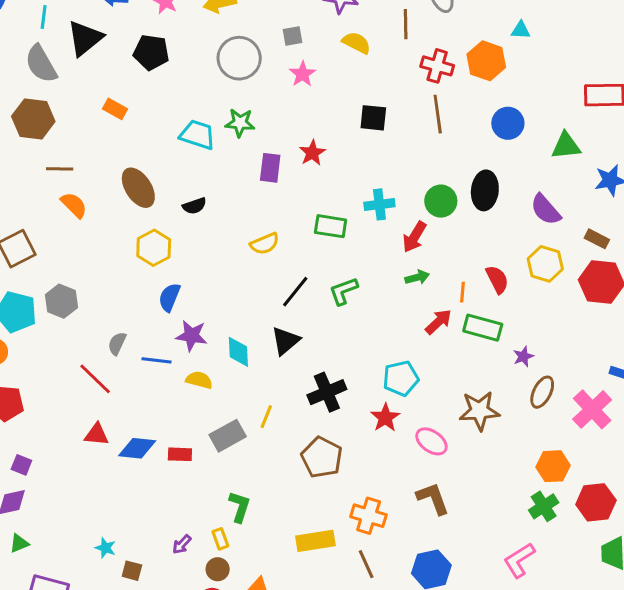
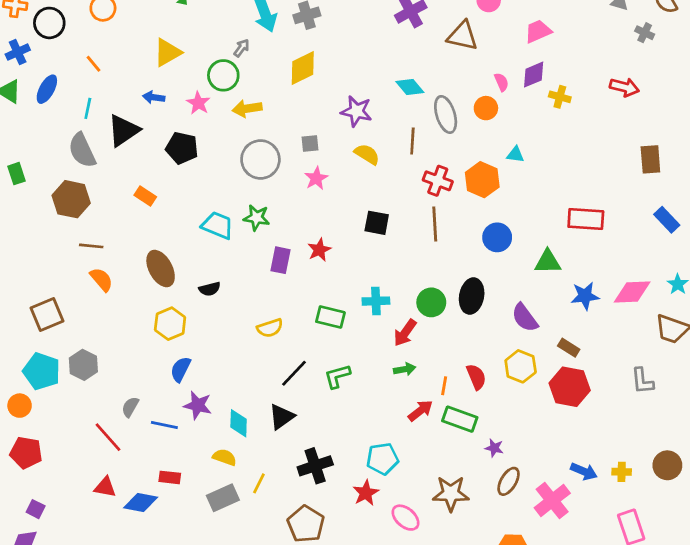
purple star: (523, 356) -> (494, 448), turned 30
yellow semicircle: (199, 380) -> (225, 457), moved
red rectangle: (180, 454) -> (170, 477), moved

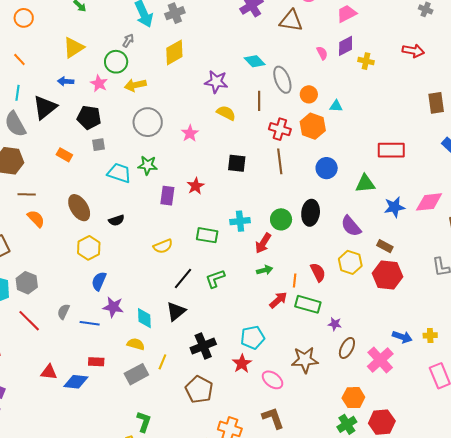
orange circle: (486, 108) -> (309, 94), moved
gray square: (310, 143) -> (99, 145), moved
red line: (108, 437) -> (29, 321), moved

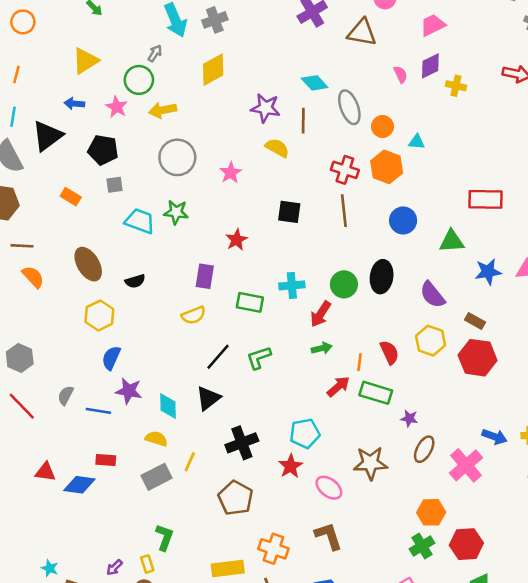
orange line: (19, 59) -> (16, 75), turned 56
brown line: (259, 101) -> (303, 121), moved
purple rectangle: (167, 196) -> (205, 276), moved

